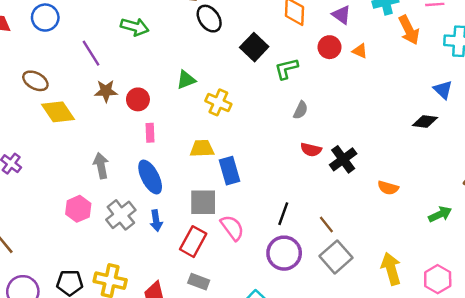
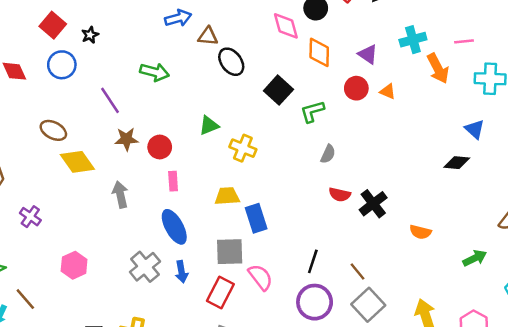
gray arrow: (101, 166) -> (120, 194), moved
pink hexagon: (78, 209) -> (74, 265), moved

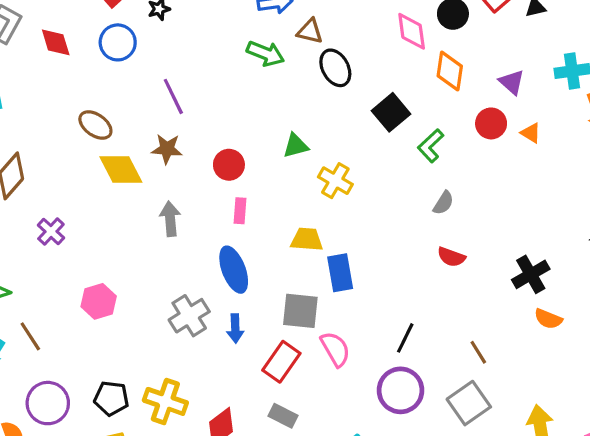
green arrow: (155, 72) -> (265, 54), moved
green L-shape: (312, 111) -> (431, 146), turned -35
brown star: (126, 139) -> (167, 149), moved
black cross: (373, 204) -> (531, 274), moved
brown line: (358, 271) -> (478, 352), moved

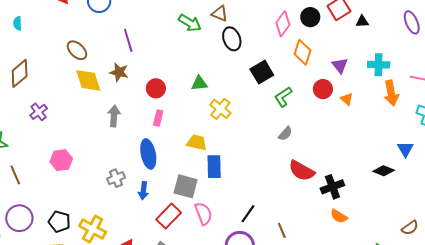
pink diamond: (412, 31) -> (283, 24), turned 35
red semicircle: (451, 257) -> (302, 171), moved, size x1.5
gray cross: (189, 316) -> (116, 178), size x0.7
brown line: (478, 352) -> (282, 230), moved

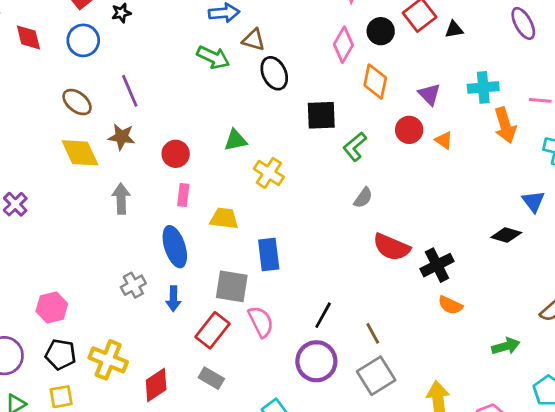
brown ellipse: (77, 50) -> (77, 102), moved
black square: (262, 72) -> (321, 115), turned 35
yellow trapezoid: (197, 143) -> (224, 218), moved
pink hexagon: (61, 160) -> (52, 308), moved

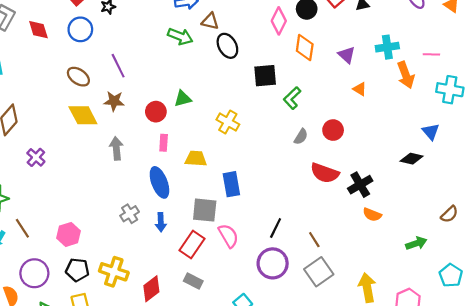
red circle: (409, 130) -> (333, 130), moved
green triangle: (235, 140) -> (183, 99), moved

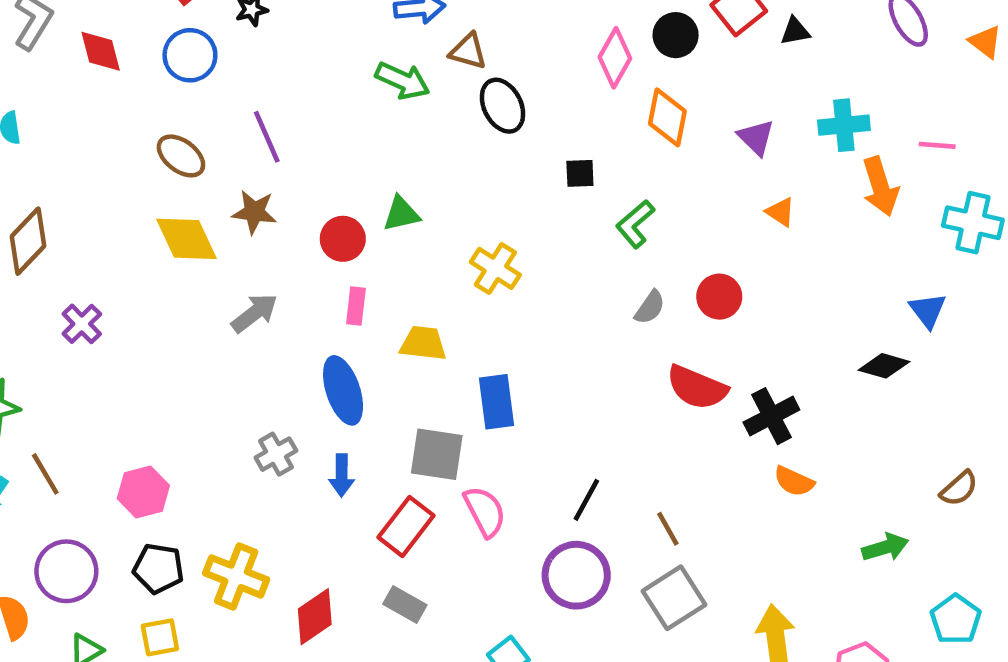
black square: (265, 76) -> (580, 173), size x0.6
gray arrow: (116, 148) -> (255, 313), turned 55

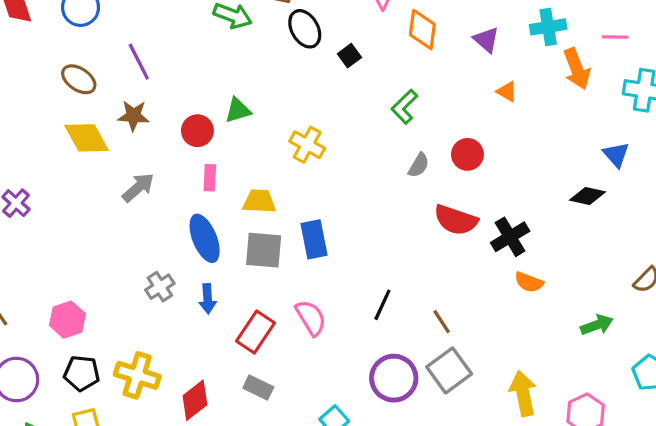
black square: (580, 173) -> (349, 56), moved, turned -30
gray square: (437, 454) -> (264, 250), moved
purple circle: (576, 575) -> (394, 378), moved

